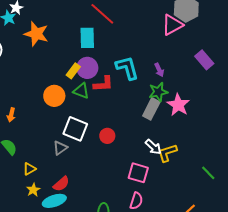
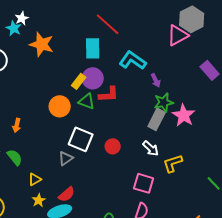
cyan L-shape: (127, 68) -> (133, 60), moved, turned -40
purple arrow: (159, 70) -> (156, 80), moved
white arrow: (153, 147) -> (151, 148), moved

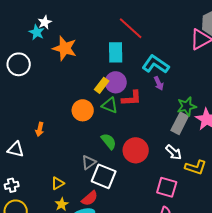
purple arrow: (156, 80) -> (159, 83), moved
white square: (81, 139) -> (104, 176), moved
red circle: (113, 146) -> (136, 150), size x1.6
green semicircle: (15, 157) -> (109, 141), moved
yellow L-shape: (173, 163) -> (196, 167), turned -145

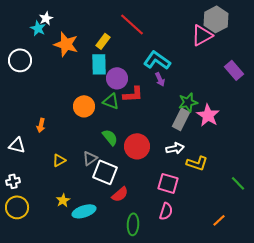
cyan rectangle: (116, 52) -> (99, 64), moved
yellow rectangle: (102, 85) -> (103, 41), moved
white arrow: (174, 152) -> (175, 148), turned -54
yellow triangle: (58, 183) -> (59, 160), moved
red semicircle: (90, 198) -> (120, 194), moved

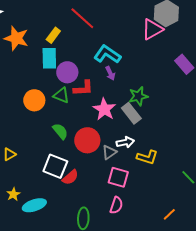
pink star: (208, 115) -> (104, 109), moved
gray rectangle: (181, 119) -> (131, 113), turned -65
gray triangle: (90, 158) -> (109, 152), moved
red semicircle: (120, 194) -> (70, 177), moved

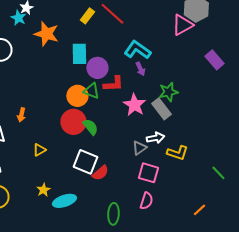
yellow rectangle: (53, 35) -> (87, 16), moved
orange circle: (34, 100) -> (77, 96), moved
red circle: (87, 140) -> (73, 122), moved

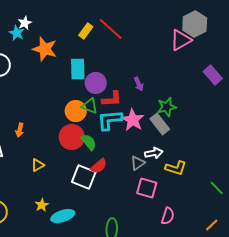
cyan L-shape: (137, 50) -> (110, 120), moved, turned -40
red semicircle: (100, 173) -> (99, 166), moved
pink semicircle: (146, 201) -> (168, 216), moved
orange line: (199, 210) -> (212, 225), moved

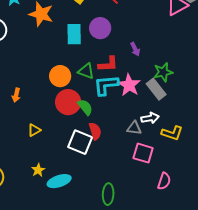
purple circle: (96, 83) -> (100, 28), moved
orange circle: (76, 111) -> (60, 76), moved
gray triangle: (138, 163) -> (134, 128), turned 42
red semicircle: (99, 166) -> (95, 131), turned -66

